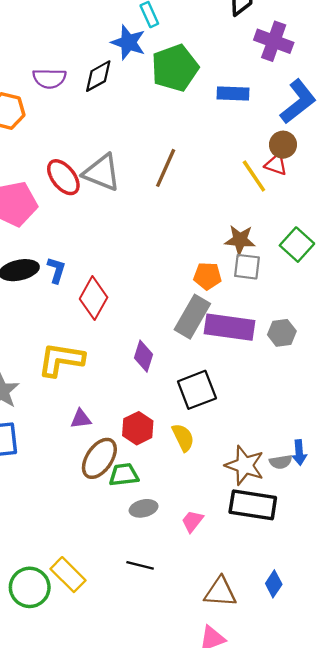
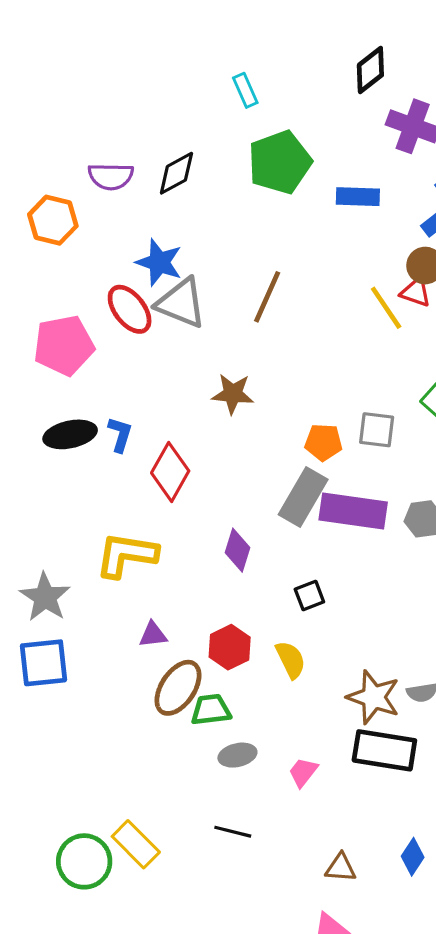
blue star: (128, 42) -> (159, 262), moved
brown star: (240, 240) -> (233, 394), moved
black square: (197, 390) -> (309, 596), size x0.6
brown triangle: (220, 592) -> (341, 868), size x0.7

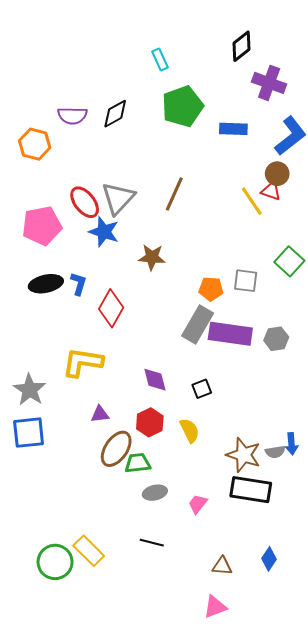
blue star: (159, 262) -> (104, 232), moved
gray triangle: (181, 303) -> (118, 198), turned 51
purple diamond: (237, 550) -> (155, 380), moved, turned -32

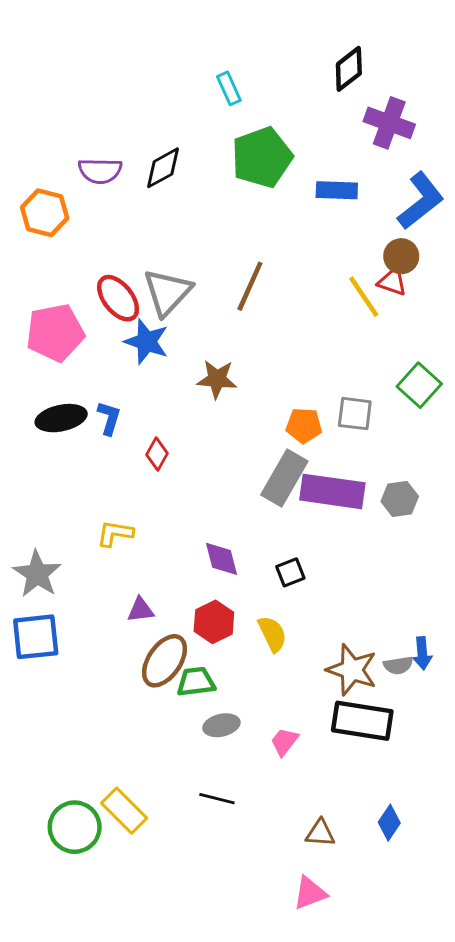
red diamond: (111, 308) -> (157, 454), size x0.6
yellow L-shape: (83, 362) -> (115, 533), size x0.6

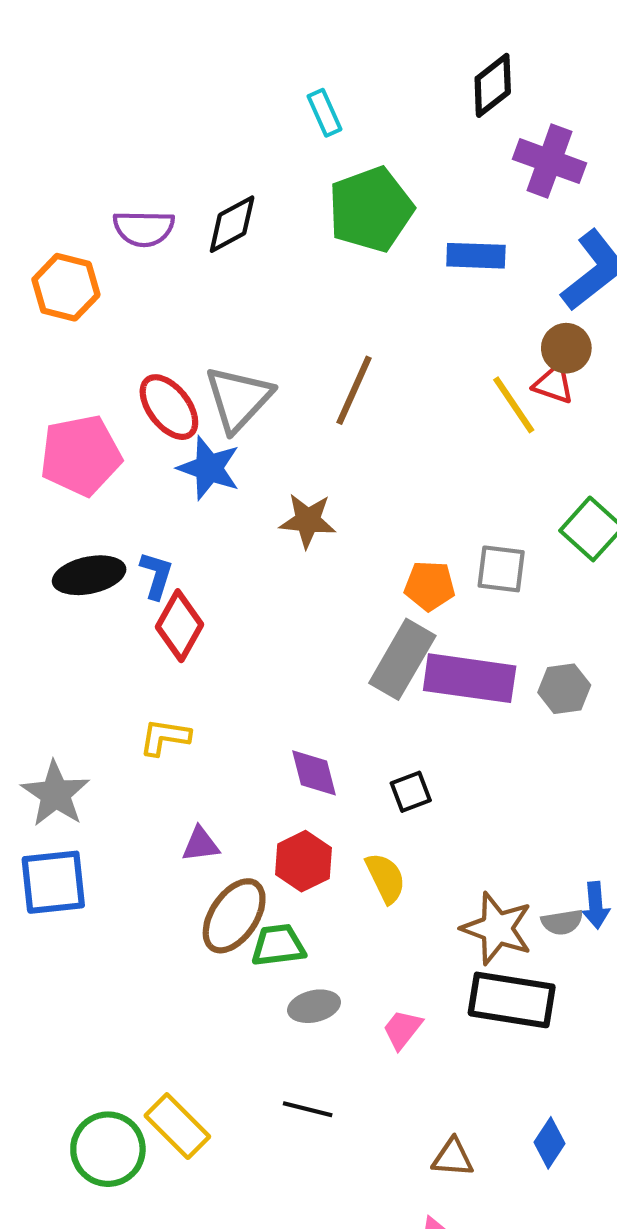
red diamond: (157, 454) -> (179, 626), moved, size x1.5

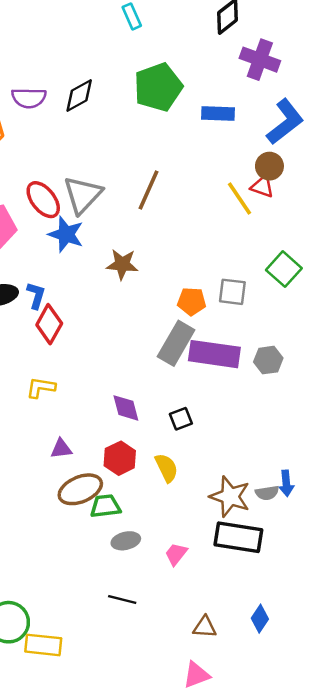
cyan rectangle: (325, 113) -> (132, 16), moved
brown ellipse: (234, 916) -> (80, 489), turned 33
yellow rectangle: (177, 1126) -> (43, 645), moved, turned -39

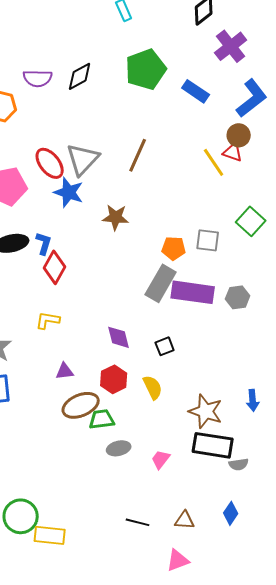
purple cross: (260, 60) -> (231, 46), turned 32
blue rectangle: (218, 113) -> (196, 91), turned 32
gray semicircle: (267, 493) -> (239, 464), moved
black line: (122, 599) -> (138, 522), moved

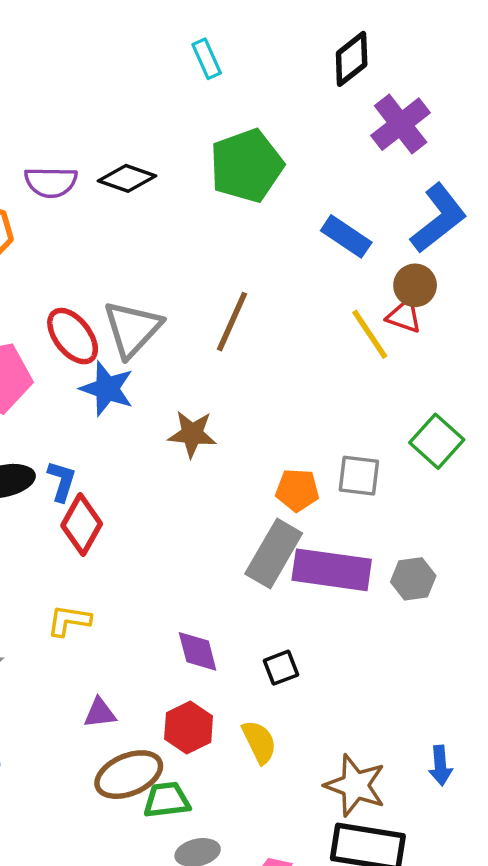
black diamond: (80, 76) -> (127, 178), turned 48
blue rectangle: (196, 91) -> (346, 236), moved

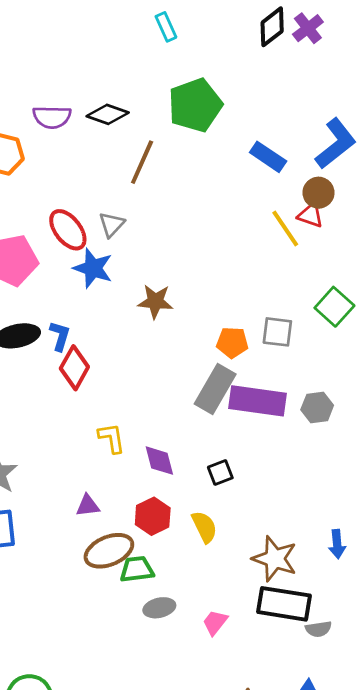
purple cross: (401, 124) -> (308, 28), moved, size x0.7
brown line: (232, 322) -> (142, 162), moved
gray triangle: (132, 329) -> (112, 224), size x0.6
yellow L-shape: (69, 621) -> (112, 438), moved, turned 72

